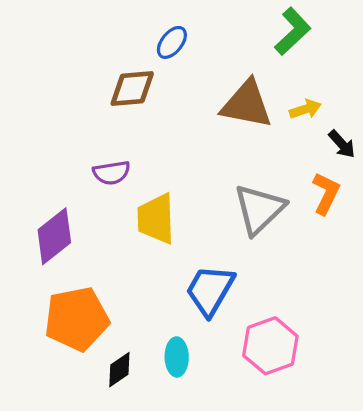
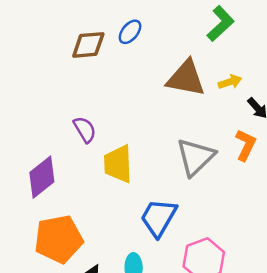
brown diamond: (132, 89) -> (88, 45), moved
purple semicircle: (112, 173) -> (85, 129), turned -112

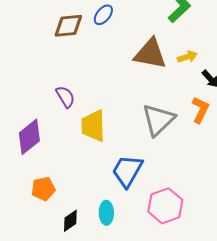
orange pentagon: (59, 239) -> (43, 189), size x0.6

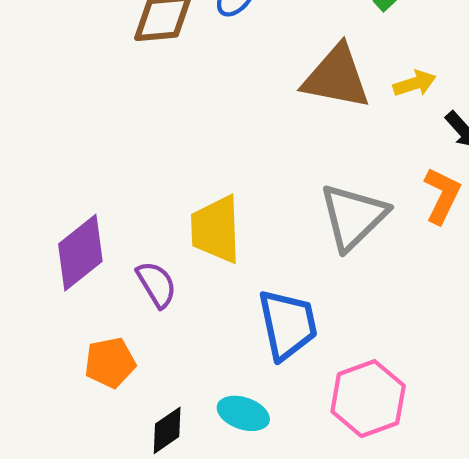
purple semicircle: (65, 97) -> (157, 284), moved
blue trapezoid: (127, 171) -> (288, 325), turned 138
cyan ellipse: (106, 213) -> (243, 413), turned -70

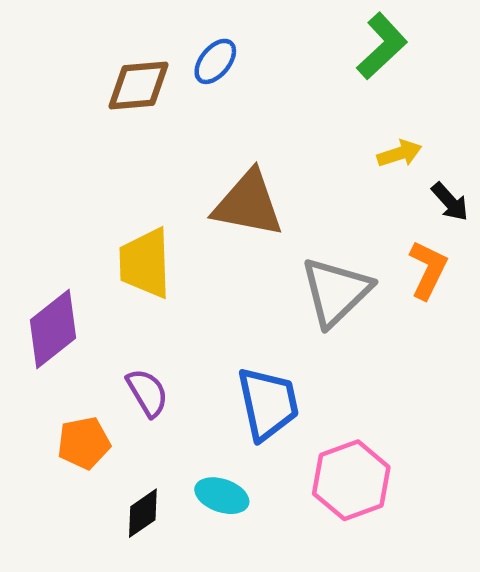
brown triangle: (336, 77) -> (248, 204), moved
yellow trapezoid: (216, 229) -> (145, 263), moved
purple semicircle: (157, 284) -> (147, 393), moved

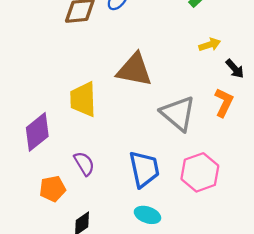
gray triangle: (336, 292) -> (178, 113), turned -36
pink hexagon: (351, 480) -> (200, 172), moved
cyan ellipse: (222, 496) -> (147, 215), moved

